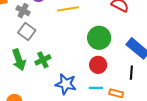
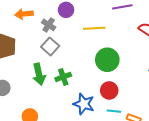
green circle: (99, 38) -> (107, 60), moved
red circle: (98, 65) -> (109, 90), moved

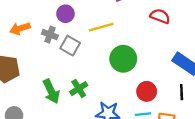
gray square: (50, 46) -> (70, 46), moved
red circle: (109, 90) -> (147, 91), moved

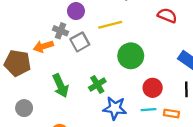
orange arrow: (20, 28) -> (43, 46), moved
gray square: (70, 46) -> (80, 42), turned 30
green cross: (79, 89) -> (97, 85), moved

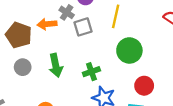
yellow line: (110, 25) -> (116, 16), turned -75
gray circle: (24, 108) -> (23, 67), moved

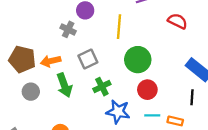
orange arrow: (47, 24) -> (51, 61), moved
gray square: (83, 27) -> (88, 59), moved
red circle: (144, 86) -> (147, 90), moved

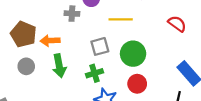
yellow line: (119, 27) -> (121, 19), turned 75
gray cross: (68, 29) -> (72, 14), turned -32
gray square: (88, 59) -> (100, 46), moved

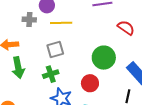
yellow line: (121, 19) -> (61, 23), moved
green circle: (133, 54) -> (104, 58), moved

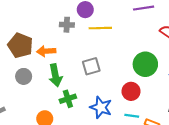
gray square: (55, 49) -> (91, 66), moved
green cross: (51, 74) -> (68, 99), moved

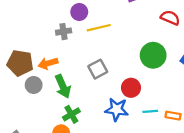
gray circle: (24, 76) -> (34, 85), moved
red circle: (131, 91) -> (131, 88), moved
green cross: (68, 99) -> (71, 114), moved

